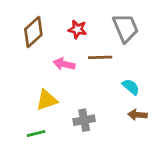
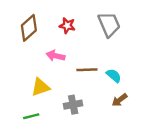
brown line: (100, 57) -> (87, 70), moved
brown arrow: (138, 115) -> (120, 100), turned -42

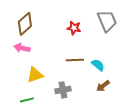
gray trapezoid: (109, 24) -> (107, 21), moved
red star: (67, 26) -> (74, 28), moved
pink arrow: (56, 56) -> (22, 48), moved

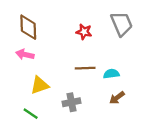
brown diamond: (25, 24) -> (28, 27), turned -50
cyan semicircle: (98, 65) -> (111, 74), turned -48
green line: (27, 100) -> (31, 114), turned 48

